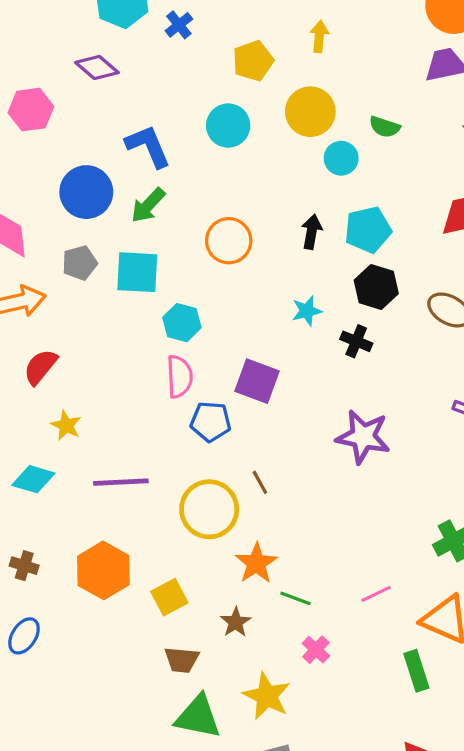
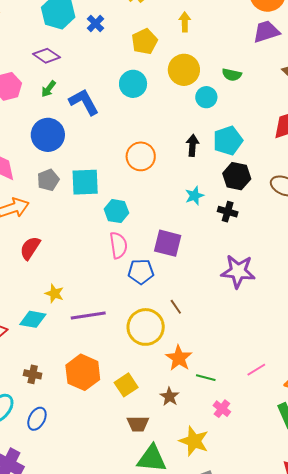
green arrow: (148, 205) -> (49, 89), moved, size x0.7
yellow star: (66, 425) -> (54, 294), moved

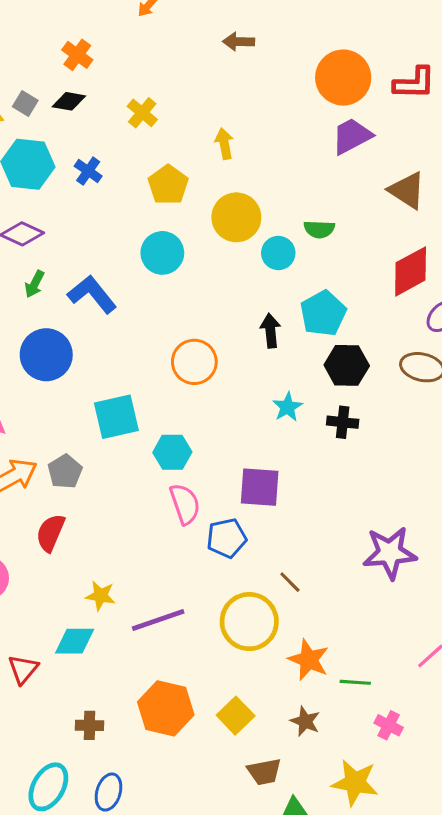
green semicircle: (232, 75) -> (319, 229), moved
gray pentagon: (48, 180) -> (65, 471), moved
purple star: (238, 271) -> (390, 553), moved

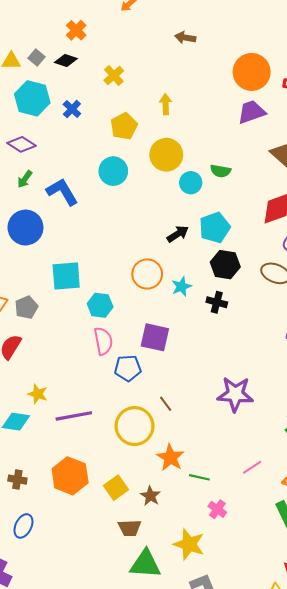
black arrow: (270, 331) -> (178, 234), turned 55
orange circle: (194, 362) -> (147, 274), moved
brown star: (305, 721) -> (150, 496), moved

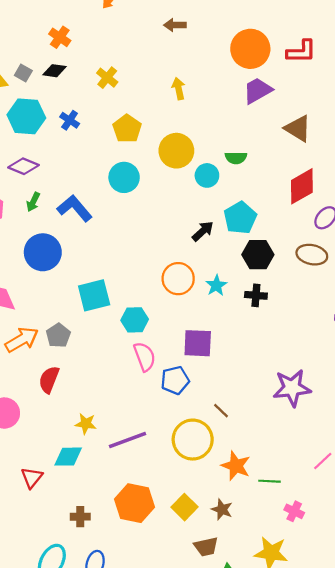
yellow arrow: (166, 104) -> (179, 89), moved

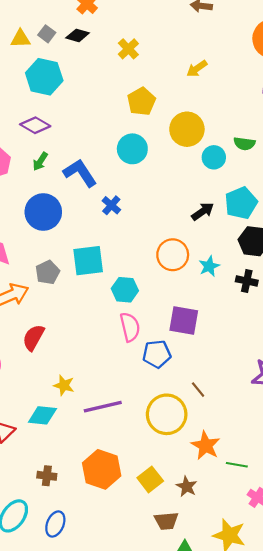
yellow arrow: (179, 89) -> (197, 69), turned -120
blue cross: (70, 120) -> (111, 205), moved
gray pentagon: (58, 335) -> (48, 272), moved

